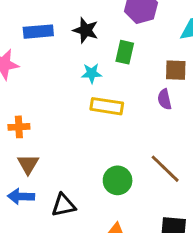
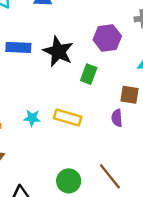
black star: (86, 30) -> (58, 51), size x1.4
cyan star: (92, 73) -> (32, 118), moved

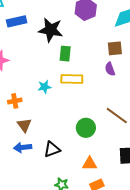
blue rectangle: (18, 47) -> (17, 21), moved
green rectangle: (89, 74) -> (65, 54), moved

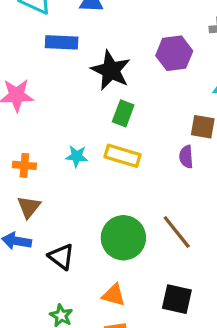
green circle: (86, 128) -> (123, 238), size x1.4
black triangle: (52, 149) -> (61, 257), turned 42

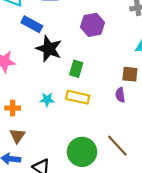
blue rectangle: (62, 42) -> (32, 24), turned 30
purple hexagon: (174, 53) -> (93, 25), moved
black star: (111, 70) -> (49, 49), moved

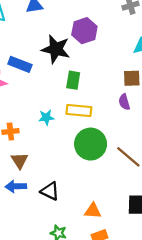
blue rectangle: (32, 24) -> (20, 64), moved
black star: (49, 49) -> (56, 49), moved
green circle: (82, 152) -> (91, 144), moved

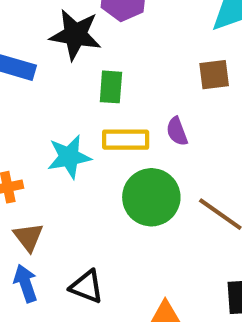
purple semicircle: (124, 102) -> (177, 131), moved
cyan star: (46, 117) -> (69, 157), size x1.5
blue arrow: (16, 186) -> (26, 283), turned 78

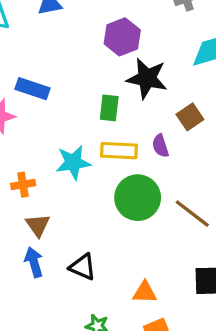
black star: (75, 35) -> (147, 78), moved
brown square: (214, 75) -> (190, 117), moved, turned -30

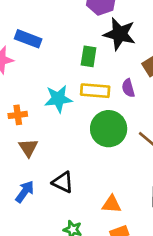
blue arrow: (34, 262) -> (25, 192), moved, turned 50

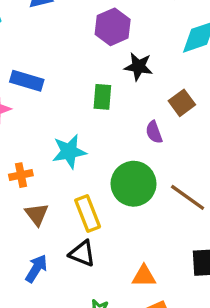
black star: (120, 34) -> (138, 67), size x0.7
yellow rectangle: (95, 91) -> (88, 213), moved, turned 68

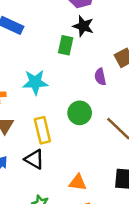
black star: (138, 67) -> (83, 26), moved
green circle: (134, 184) -> (80, 113), size x0.7

